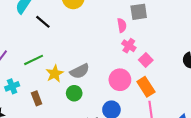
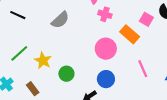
pink square: (146, 60) -> (146, 19), moved
gray semicircle: (80, 71) -> (60, 20), moved
orange rectangle: (146, 87) -> (130, 34), moved

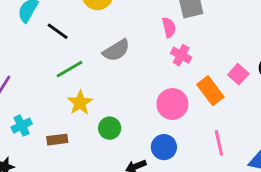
green line: (19, 53) -> (69, 69), moved
brown rectangle: (33, 89) -> (57, 140), turned -72

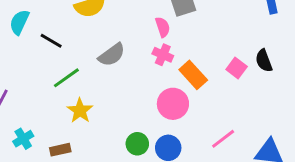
pink cross: (181, 55) -> (163, 55), moved
orange rectangle: (210, 91) -> (193, 75), moved
green circle: (110, 128) -> (137, 144), moved
pink line: (219, 143) -> (223, 139), turned 70

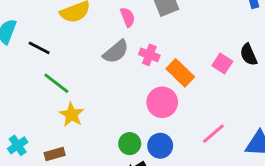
pink semicircle: (163, 27) -> (128, 17), moved
gray semicircle: (112, 55) -> (116, 52), moved
green line: (66, 78) -> (56, 83), turned 76

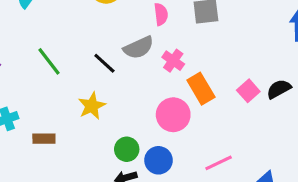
black line: (39, 48) -> (104, 63), moved
black semicircle: (249, 55) -> (279, 89), turned 70
green line: (56, 83) -> (49, 61), moved
yellow star: (72, 115) -> (92, 106), moved

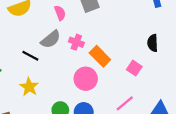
black semicircle: (279, 89) -> (153, 43), turned -49
pink square: (248, 91) -> (134, 68), moved

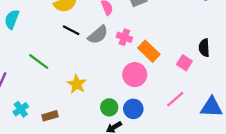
black semicircle: (153, 43) -> (204, 48), moved
black line: (30, 56) -> (71, 30), moved

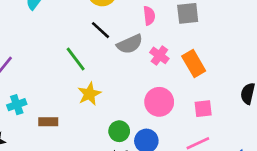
orange rectangle: (149, 51) -> (194, 63), moved
green line: (39, 62) -> (76, 59), moved
pink square: (184, 63) -> (203, 109), moved, turned 35

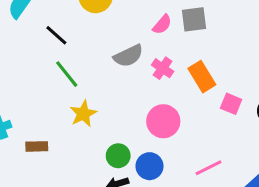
pink semicircle: (149, 16) -> (162, 24), moved, turned 48
black line: (101, 30) -> (56, 35), moved
pink square: (203, 109) -> (231, 104), moved, turned 30

